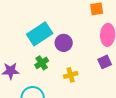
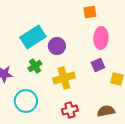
yellow cross: (71, 75) -> (64, 78), size x1.5

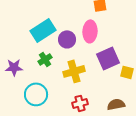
pink ellipse: (101, 38) -> (90, 31), moved
purple square: (98, 65) -> (108, 58), size x1.6

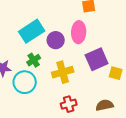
cyan circle: (36, 94) -> (25, 82), moved

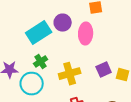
purple circle: (56, 40) -> (63, 23), moved
purple square: (97, 59) -> (104, 70), moved, size x0.7

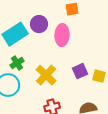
yellow cross: (70, 74) -> (46, 75), turned -30

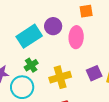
yellow cross: (46, 75) -> (60, 77), turned 30

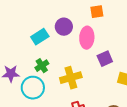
cyan rectangle: (29, 36) -> (40, 37), size x0.7
purple square: (94, 73) -> (105, 59), moved

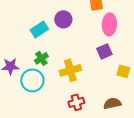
pink ellipse: (87, 38) -> (109, 24), moved

